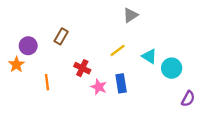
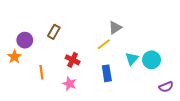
gray triangle: (130, 15) -> (115, 28), moved
cyan triangle: (149, 56) -> (132, 59), moved, turned 40
pink star: (99, 87) -> (69, 84), moved
purple semicircle: (188, 99) -> (166, 87), turned 40

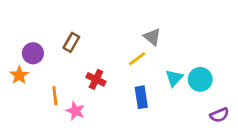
gray triangle: (115, 28) -> (152, 37), turned -48
pink star: (69, 84) -> (75, 111), moved

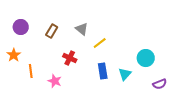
gray triangle: (152, 37) -> (82, 29), moved
purple circle: (33, 53) -> (21, 27), moved
cyan triangle: (174, 78) -> (125, 74), moved
orange line: (55, 96) -> (31, 71), moved

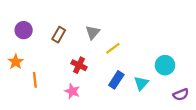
gray triangle: (82, 29) -> (93, 32), turned 32
blue rectangle: (103, 71) -> (116, 80), turned 42
pink star: (55, 81) -> (72, 91), moved

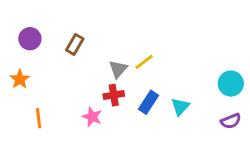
gray triangle: (93, 32) -> (118, 69), moved
red cross: (79, 65) -> (114, 95), moved, turned -35
cyan circle: (165, 65) -> (231, 84), moved
orange line: (35, 80) -> (39, 118), moved

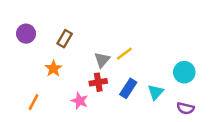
orange star: (20, 79) -> (53, 68), moved
cyan circle: (231, 84) -> (184, 72), moved
orange line: (39, 118) -> (34, 102), turned 35
purple semicircle: (231, 121) -> (186, 108), moved, turned 35

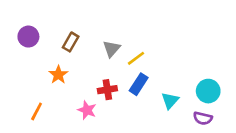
gray triangle: (102, 60) -> (111, 49), moved
cyan circle: (184, 72) -> (208, 91), moved
blue rectangle: (128, 88) -> (139, 84), moved

